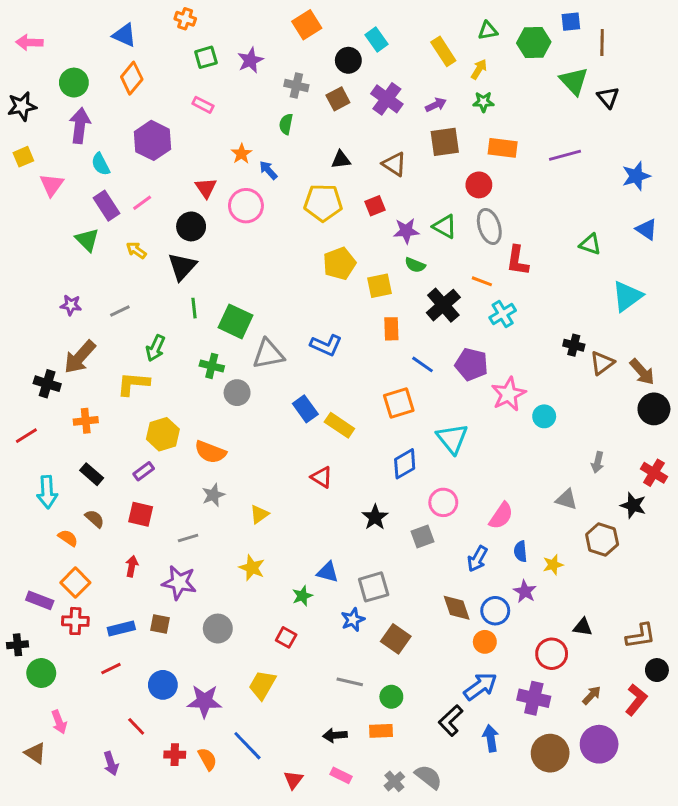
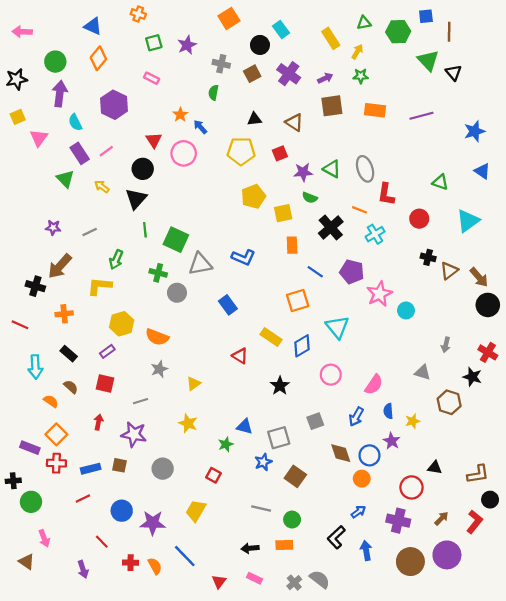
red circle: (479, 185) -> (419, 219), moved
yellow rectangle: (339, 425) -> (271, 337), moved
red line: (26, 436) -> (20, 325), turned 56
gray square: (423, 537) -> (315, 421), moved
blue arrow: (480, 686) -> (358, 512), size x0.6

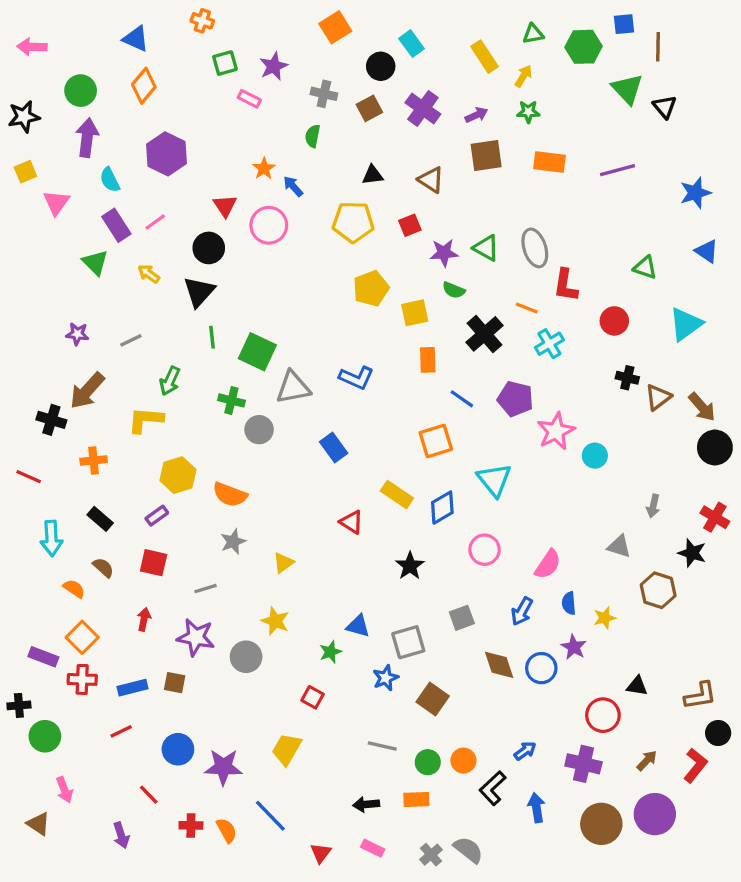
pink rectangle: (152, 78) -> (249, 99), moved
gray circle: (163, 469) -> (246, 657), moved
orange circle: (362, 479) -> (463, 761), moved

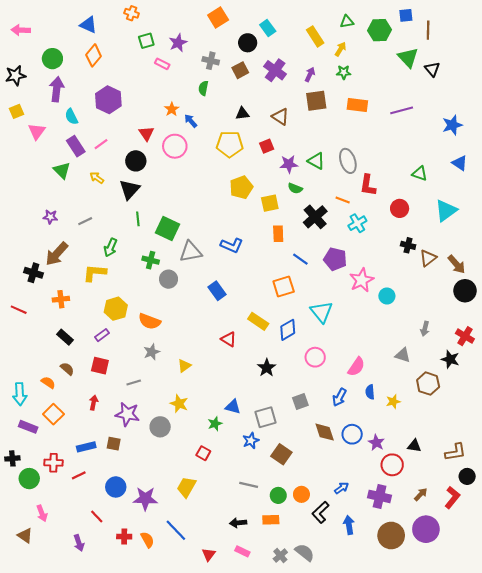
purple arrow: (476, 115) -> (310, 74), turned -40
cyan arrow: (51, 538) -> (20, 394), moved
purple star: (574, 647) -> (376, 443), moved
red cross: (82, 679) -> (53, 463), moved

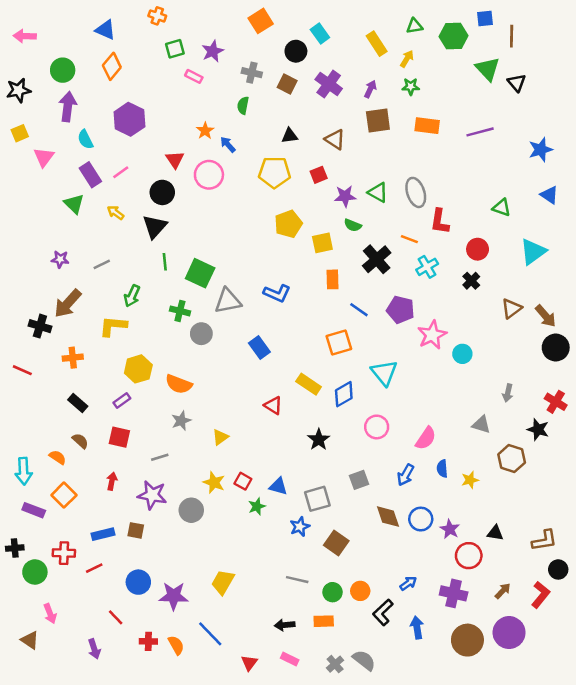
brown square: (240, 70) -> (287, 84), turned -35
black cross: (408, 245) -> (471, 281), moved, turned 32
red square: (203, 453) -> (243, 481), moved

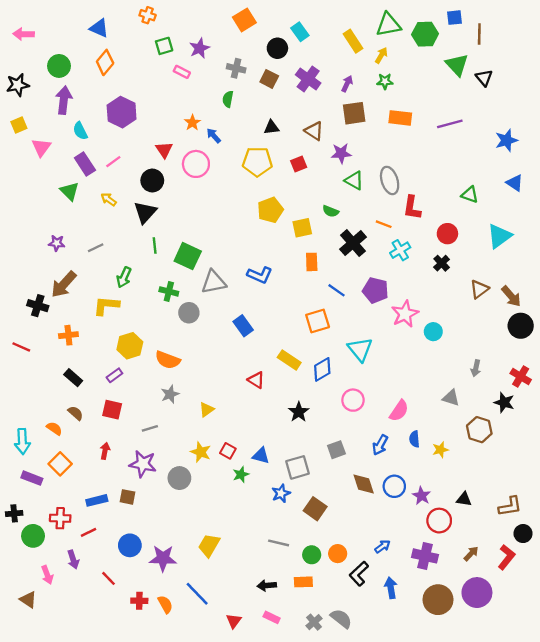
green triangle: (414, 26) -> (388, 25), size x1.6
purple star: (345, 196) -> (341, 153), moved
purple arrow: (94, 649) -> (73, 560), moved

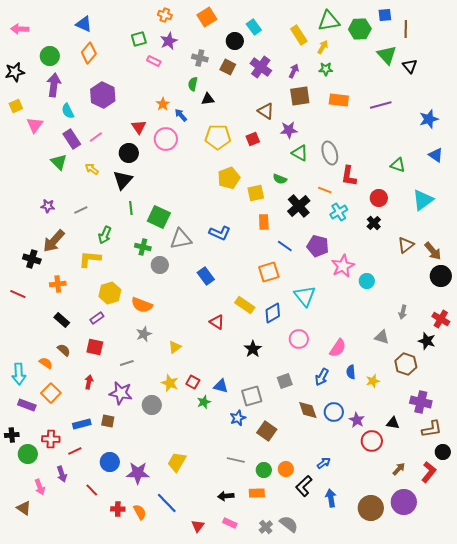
orange cross: (148, 15) -> (165, 15), moved
black triangle: (272, 127) -> (208, 99), moved
purple cross: (425, 556) -> (421, 402), moved

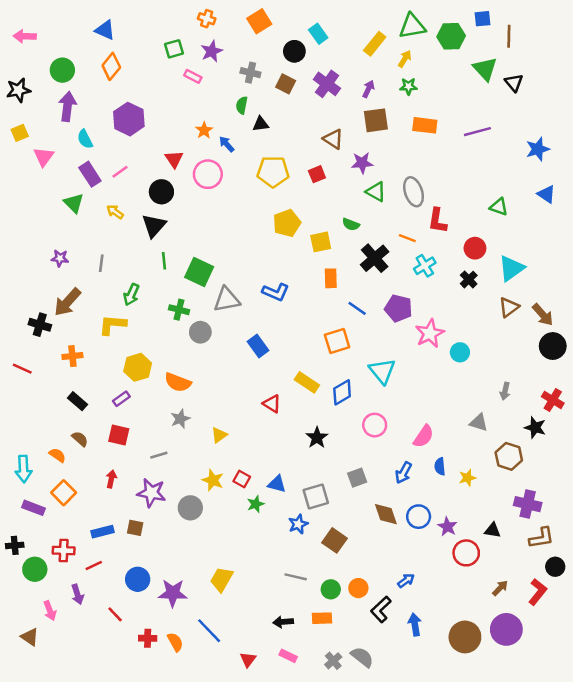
yellow rectangle: (299, 35) -> (375, 44), turned 72
cyan triangle: (423, 200) -> (511, 268), moved
gray line: (81, 210) -> (101, 263), turned -56

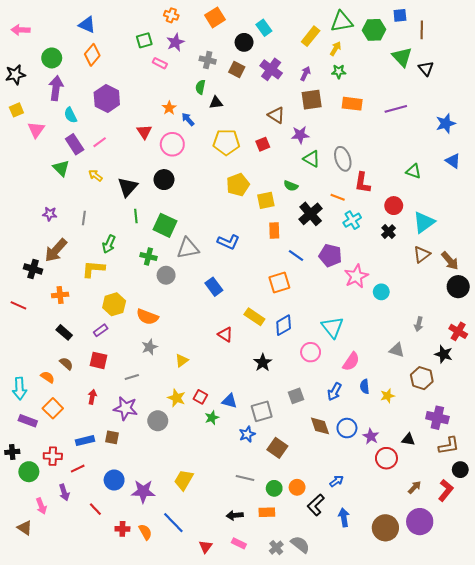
black circle: (161, 192) -> (164, 180), moved
cyan triangle: (382, 371) -> (332, 327), moved

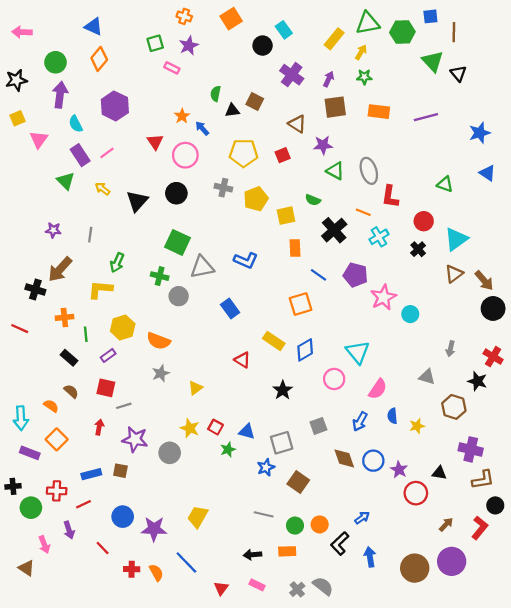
gray cross: (208, 60) -> (223, 188), moved
brown square: (237, 69) -> (255, 101), moved
green line: (136, 216) -> (86, 334), moved
gray line: (132, 377) -> (124, 406), moved

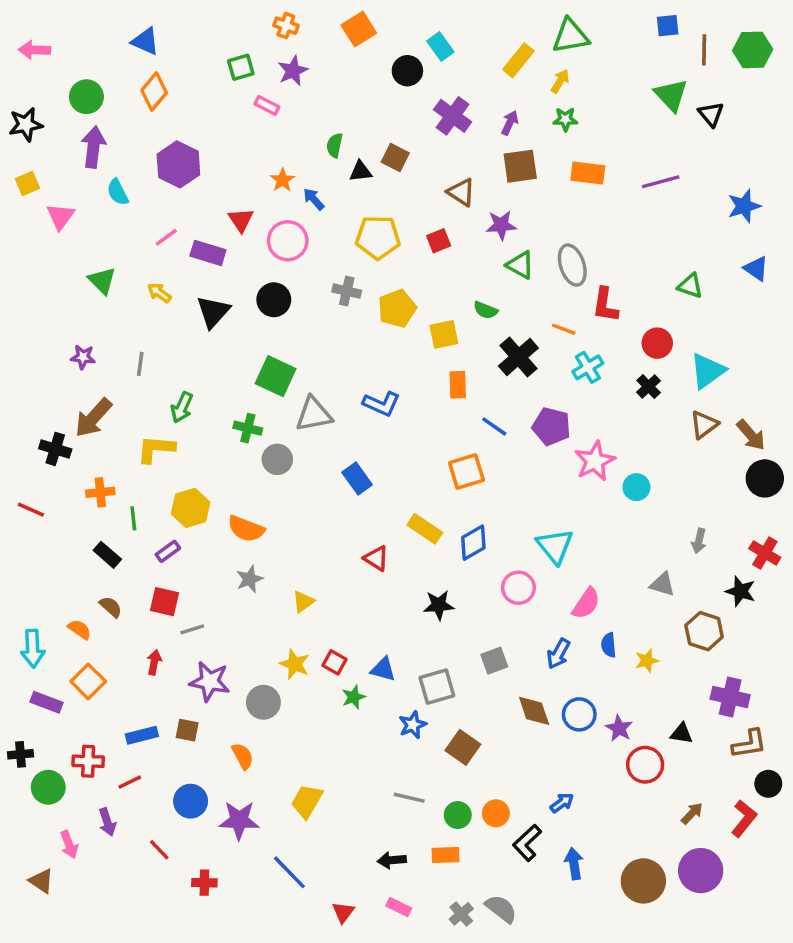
green hexagon: (402, 32) -> (753, 50), moved
purple rectangle: (80, 155) -> (208, 253), moved, turned -40
black star: (283, 390) -> (439, 605), turned 30
orange semicircle: (156, 573) -> (243, 756), moved

